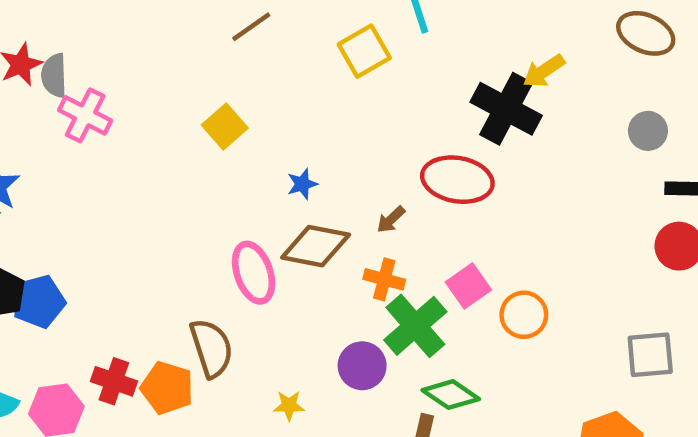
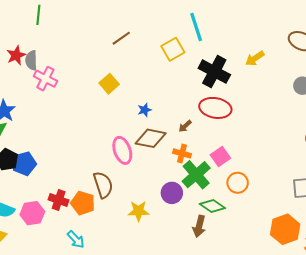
black cross: (506, 109) -> (214, 72), moved
orange circle: (524, 315) -> (238, 183), moved
yellow star: (289, 406) -> (138, 211), size x1.5

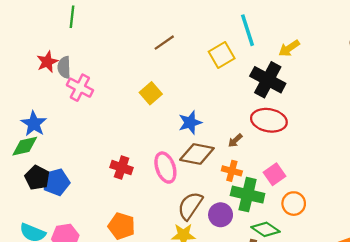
yellow arrow: (255, 58) -> (289, 48), moved
blue star: (145, 110) -> (190, 123), size x1.5
green cross: (196, 175) -> (248, 195), turned -36
brown semicircle: (103, 185) -> (190, 206), moved, turned -128
red cross: (59, 200) -> (122, 168), moved

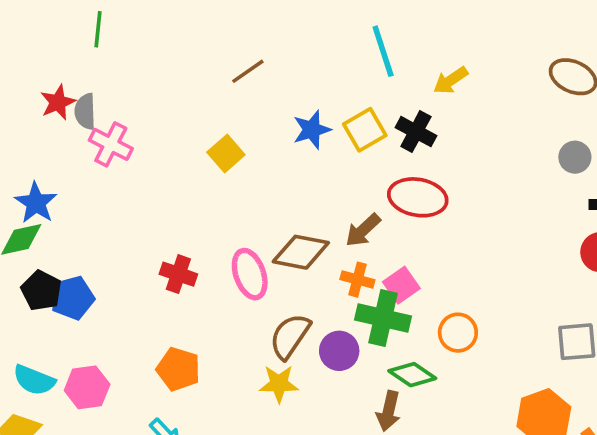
yellow square: (222, 55) -> (365, 130), moved
black cross: (268, 80) -> (416, 132), size x0.7
blue star: (190, 123) -> (312, 130), moved
brown arrow: (235, 141) -> (363, 230), size x1.5
pink square: (275, 174) -> (401, 285), moved

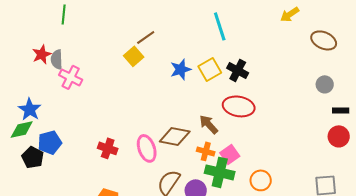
yellow arrow: (451, 80) -> (290, 14), moved
yellow square: (226, 153) -> (134, 56), moved
brown arrow: (363, 230) -> (209, 124), turned 90
blue pentagon: (72, 298) -> (50, 142), moved

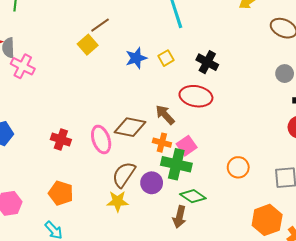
yellow square: (210, 69) -> (166, 58), size x0.7
black cross: (238, 70) -> (207, 62), moved
orange circle: (261, 180) -> (238, 167), moved

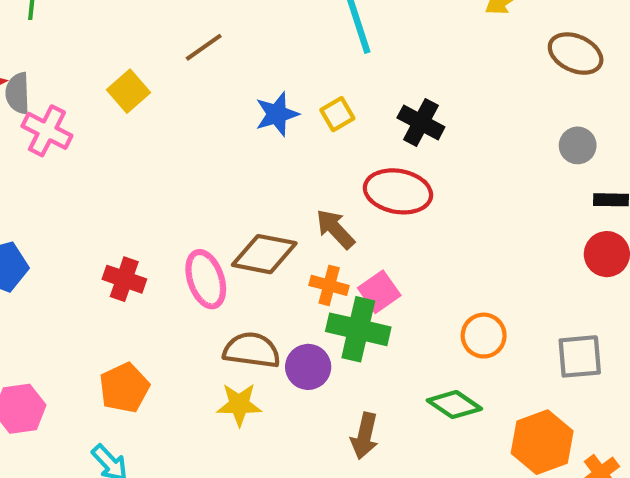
yellow square: (88, 45) -> (128, 91), moved
brown semicircle: (124, 175) -> (252, 350), turned 64
orange pentagon: (61, 193) -> (124, 388), turned 30
green diamond: (193, 196) -> (454, 405), moved

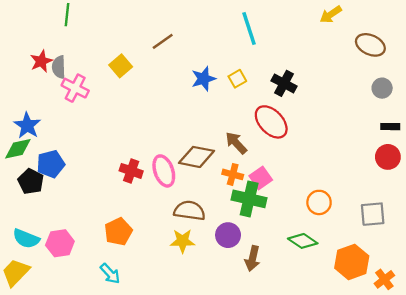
gray circle: (578, 145) -> (382, 88), moved
red ellipse: (398, 191) -> (271, 122), turned 36
red cross: (124, 279) -> (131, 171), moved
purple circle: (308, 367) -> (228, 235), moved

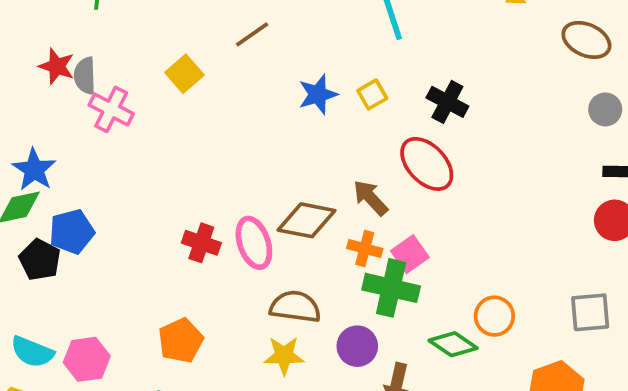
red star: (41, 61) -> (57, 66), turned -30
orange circle: (319, 202) -> (494, 316), moved
green diamond: (303, 241) -> (453, 344), moved

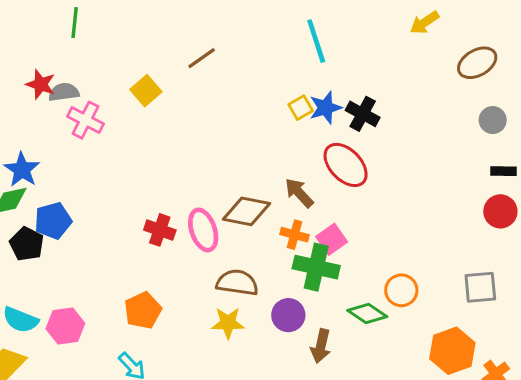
brown ellipse: (586, 40) -> (477, 63), turned -54
gray semicircle: (85, 76) -> (64, 92), turned 84
blue star: (318, 94) -> (325, 108), moved

